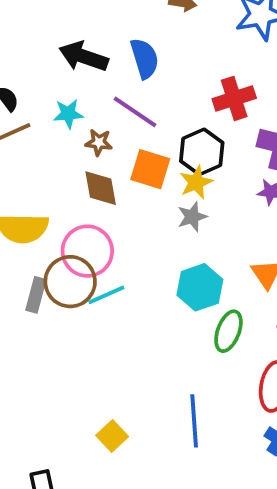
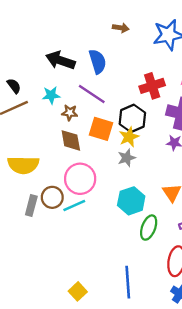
pink circle: (87, 251) -> (80, 179), moved
brown circle: (70, 282) -> (52, 197), size x0.7

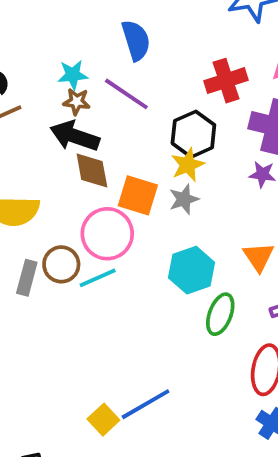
black arrow: (60, 60) -> (75, 136), moved
cyan star: (51, 95) -> (73, 75), moved
brown star: (70, 113) -> (77, 102), moved
orange square: (101, 129) -> (138, 195), moved
blue line: (128, 282) -> (146, 404), moved, turned 64

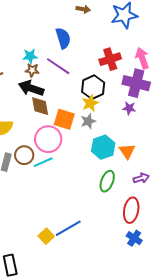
cyan hexagon: (192, 270) -> (103, 147), moved

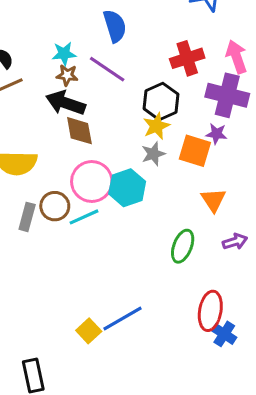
orange square: (64, 119) -> (195, 151), moved
cyan hexagon: (103, 147) -> (127, 188), moved
red ellipse: (131, 210) -> (210, 311), moved

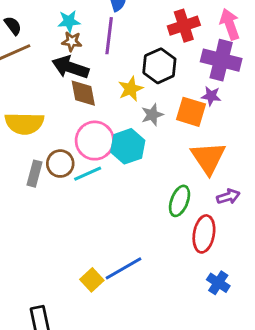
purple line: (107, 69) -> (109, 36), turned 63
yellow star: (156, 126) -> (131, 89), moved
orange triangle: (213, 200) -> (208, 158), size x1.5
red ellipse: (210, 311) -> (204, 234), moved

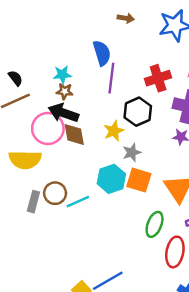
purple line: (109, 36) -> (111, 78), moved
orange square: (191, 112) -> (139, 180), moved
pink circle: (95, 141) -> (48, 128), moved

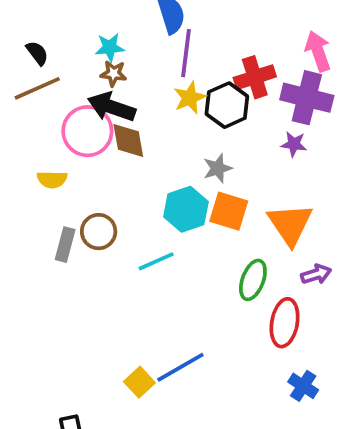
red cross: (158, 78) -> (255, 77), moved
yellow star: (114, 131) -> (190, 98), moved
yellow semicircle: (25, 160) -> (52, 179), size x0.6
cyan line: (78, 202) -> (156, 261), moved

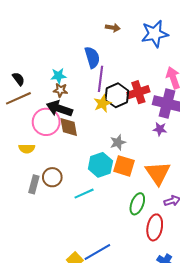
black hexagon: (227, 105) -> (117, 95), moved

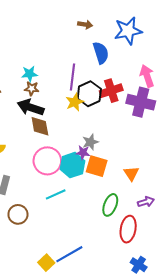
blue semicircle: (92, 57) -> (101, 53), moved
pink circle: (46, 122) -> (47, 161), moved
purple star: (160, 129) -> (83, 152), moved
orange triangle: (158, 173) -> (131, 173), size x0.6
brown circle: (52, 177) -> (18, 214), moved

